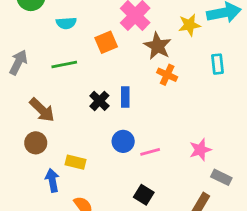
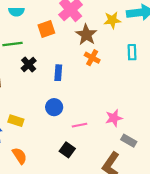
black cross: (99, 101) -> (29, 64), moved
pink line: (150, 152) -> (80, 125), moved

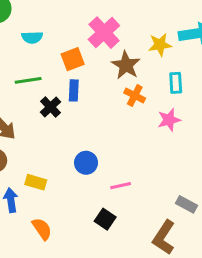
cyan rectangle: (132, 52) -> (176, 83), moved
blue rectangle: (58, 73) -> (74, 90), moved
pink star: (114, 118) -> (169, 120), moved

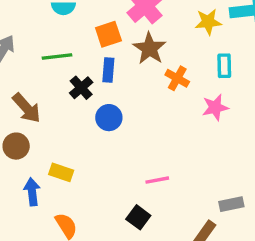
brown star: (126, 65) -> (150, 48), moved
blue circle: (86, 163) -> (109, 118), moved
gray rectangle: (187, 204) -> (231, 204), turned -42

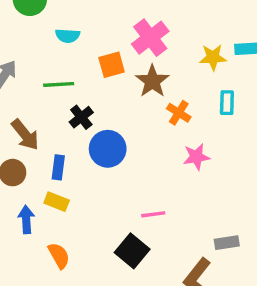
blue rectangle: (108, 70) -> (58, 167), moved
pink star: (215, 107) -> (196, 157), moved
blue circle: (109, 118) -> (108, 149), size x1.4
black square: (138, 217) -> (132, 251), size x1.4

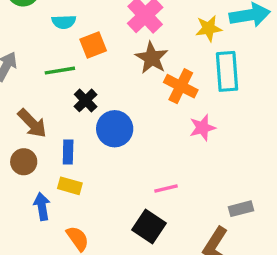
orange square: (112, 65) -> (93, 45), moved
cyan rectangle: (227, 103) -> (227, 71), size x1.6
orange cross: (179, 113) -> (181, 86), size x1.4

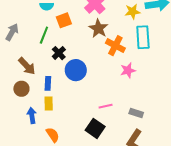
green line: (60, 71) -> (44, 35), turned -60
yellow rectangle: (70, 186) -> (49, 103), turned 72
gray rectangle: (241, 209) -> (136, 113), moved, turned 32

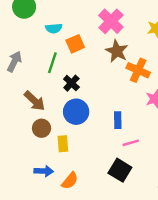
blue circle: (76, 70) -> (76, 112), moved
blue rectangle: (48, 83) -> (118, 120), moved
brown circle: (21, 89) -> (42, 128), moved
blue arrow: (32, 115) -> (44, 171), moved, turned 105
orange semicircle: (53, 135) -> (70, 181), turned 77

